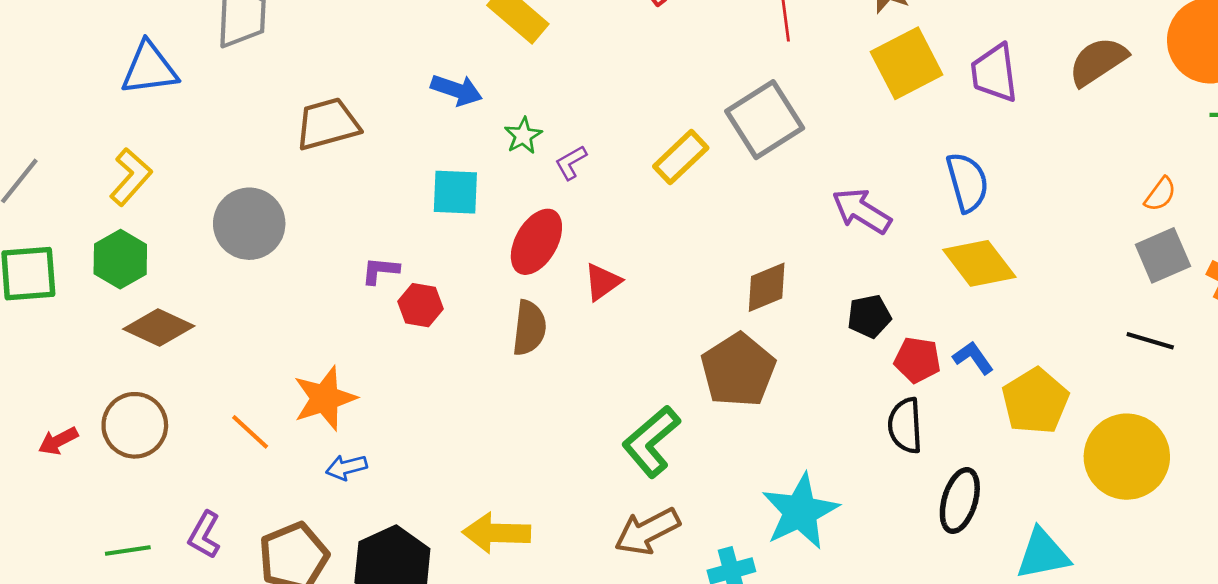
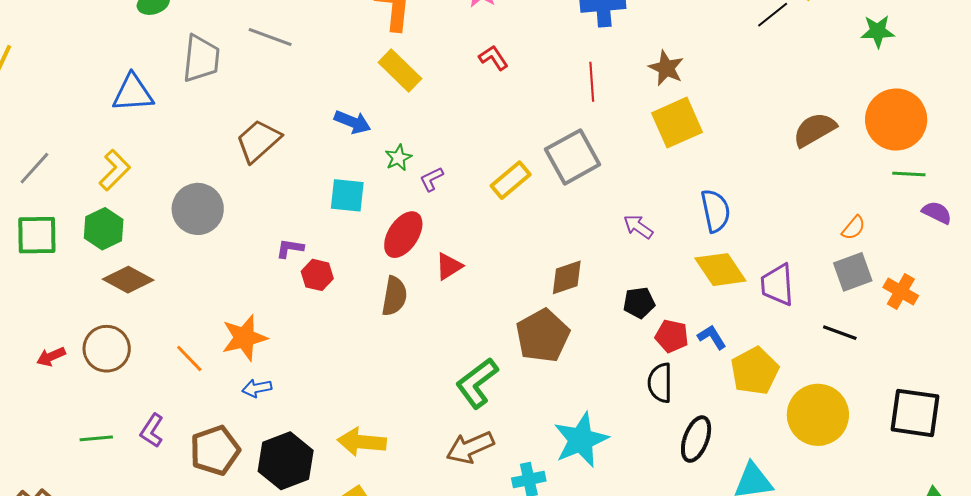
purple trapezoid: (994, 73) -> (777, 285), moved
brown trapezoid: (327, 124) -> (258, 141), turned -30
purple arrow: (862, 211) -> (638, 227), size x0.7

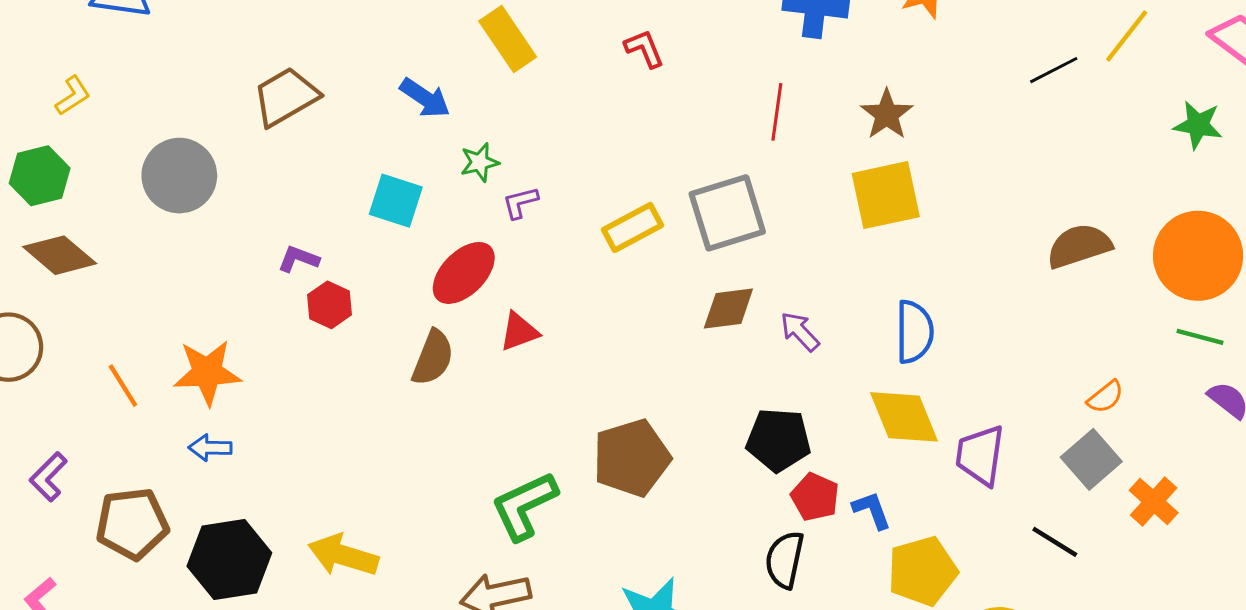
yellow L-shape: (115, 170) -> (73, 96), size x0.7
gray square: (853, 272) -> (1091, 459), turned -33
brown diamond: (567, 277) -> (728, 309), moved
black pentagon: (639, 303) -> (778, 440), size x1.4

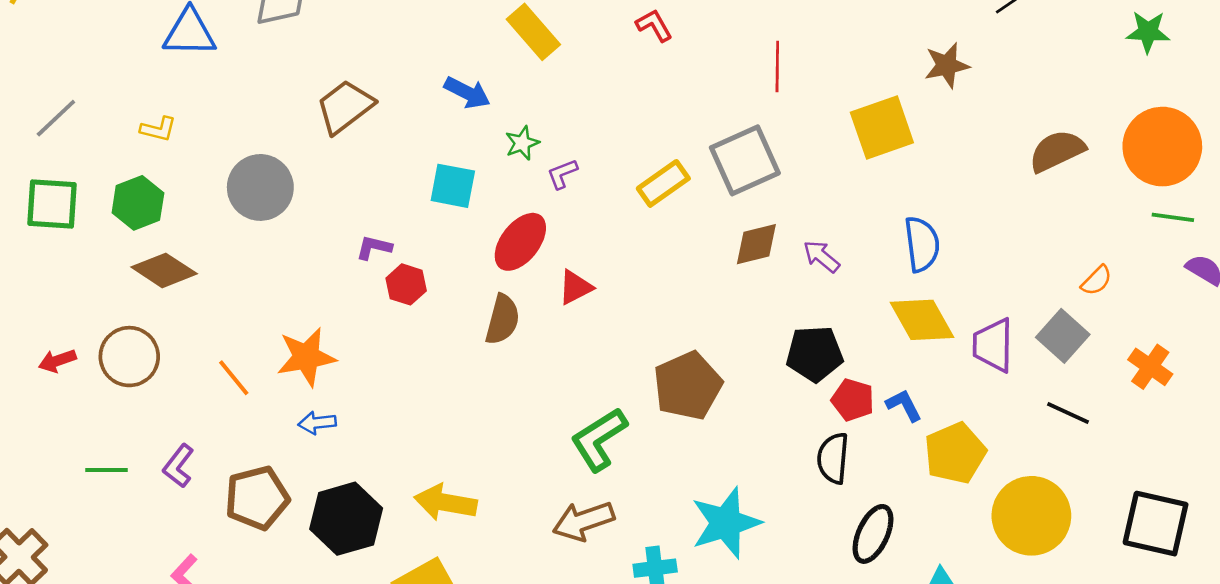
yellow L-shape: (73, 96) -> (158, 129), turned 54
brown star: (887, 114) -> (947, 65), moved, turned 30
gray square: (1091, 459) -> (1063, 336), moved

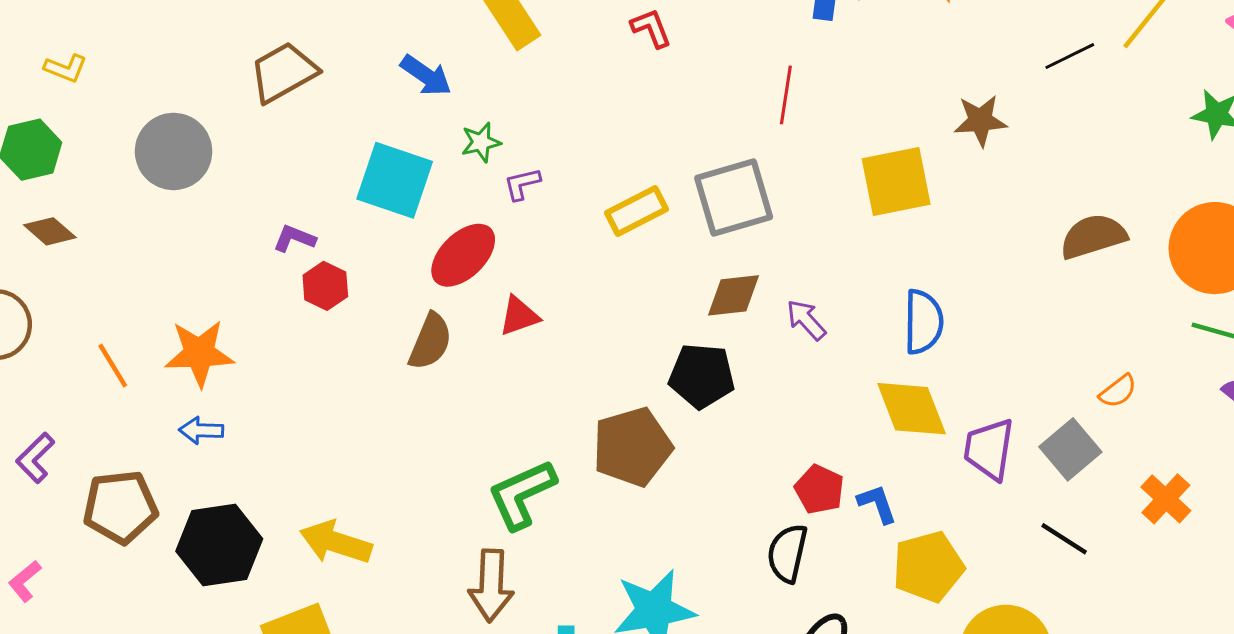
cyan square: (453, 186) -> (395, 180), size x1.4
brown diamond: (164, 270) -> (50, 231), size x0.7
black pentagon: (815, 354) -> (702, 376), moved
brown arrow: (583, 521) -> (491, 585), turned -76

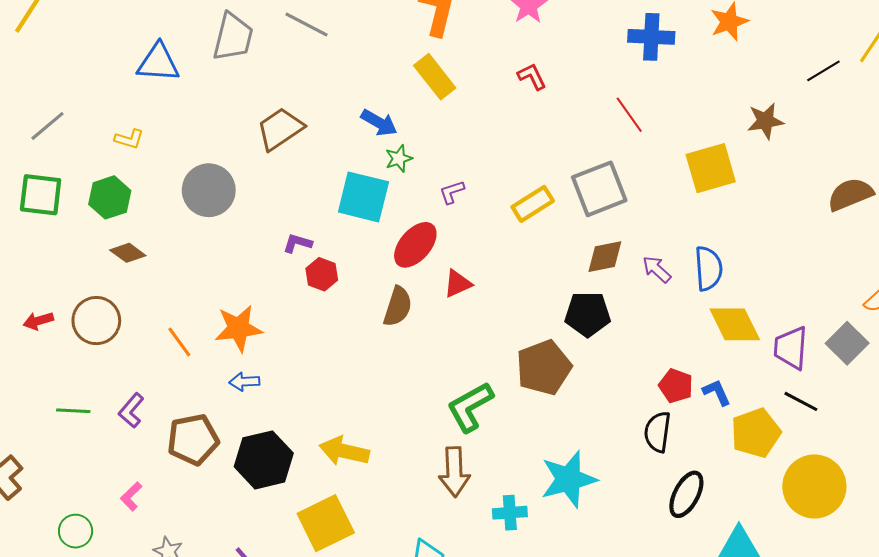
red line: (786, 95) -> (629, 115), turned -39
green star: (481, 142) -> (399, 159), moved
blue semicircle: (923, 322) -> (708, 268), moved
black line: (1064, 539) -> (801, 401), moved

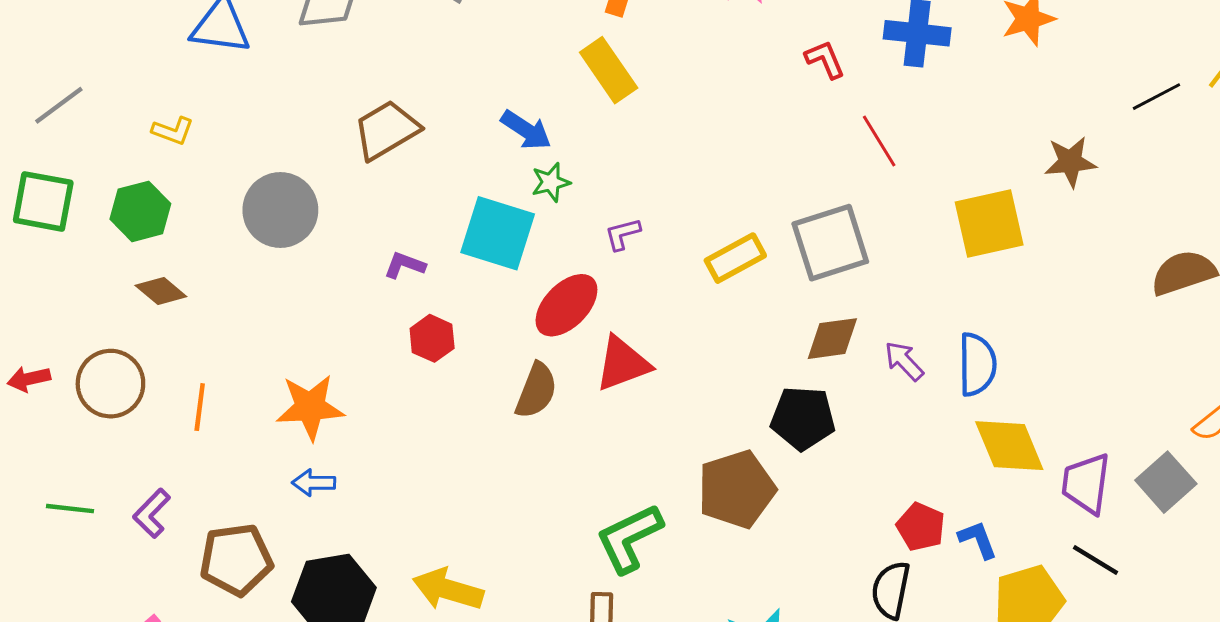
red L-shape: (532, 77) -> (825, 59), moved
purple L-shape: (297, 243) -> (405, 265), moved
red triangle: (458, 284) -> (623, 364), size x1.4
orange line: (179, 342) -> (200, 407), moved, turned 40

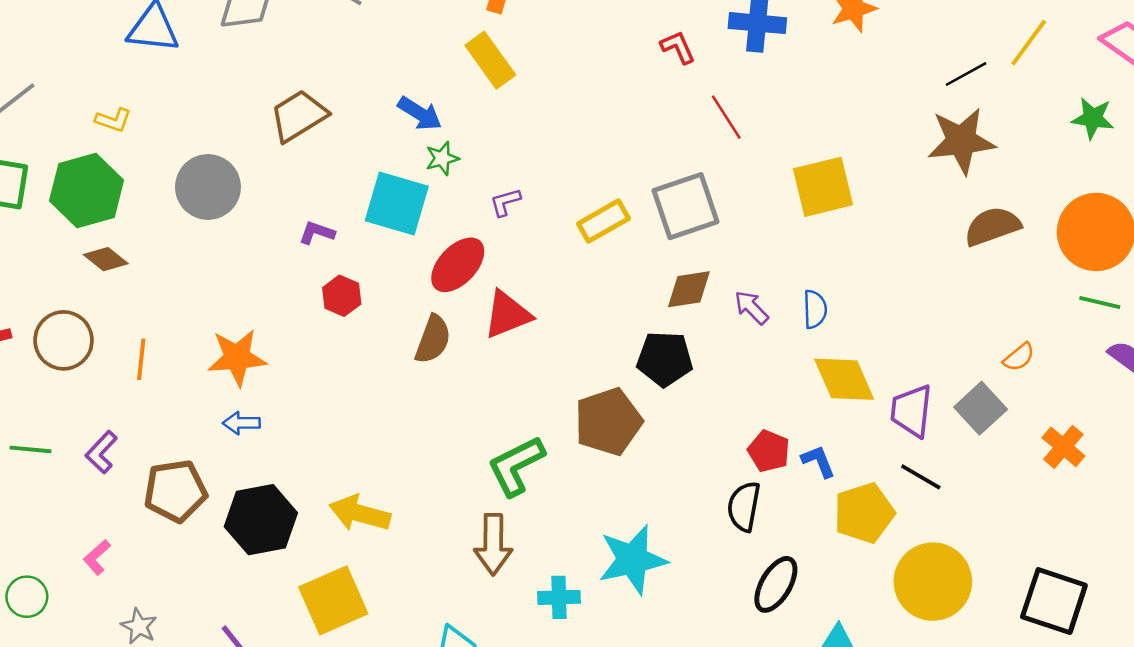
brown star: (1070, 162) -> (961, 141), moved, size x1.5
green hexagon: (140, 211) -> (87, 191), size x1.4
blue semicircle: (977, 364) -> (815, 309), size x0.7

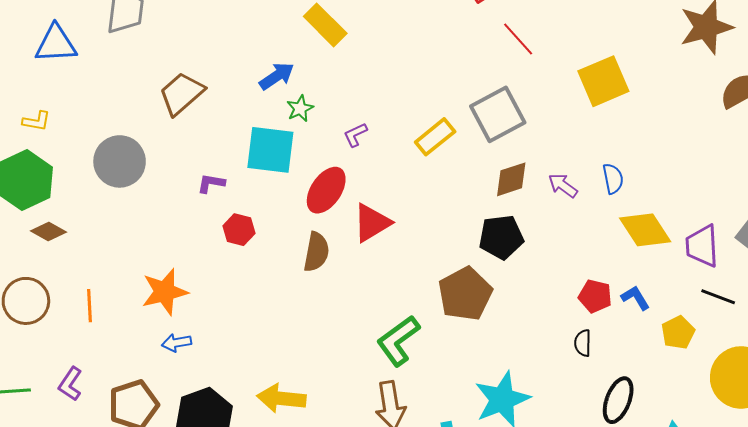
blue arrow: (420, 114) -> (277, 76), turned -57
black semicircle: (744, 506) -> (583, 343), size x0.7
yellow pentagon: (864, 513) -> (678, 332), size x0.7

